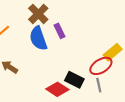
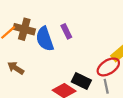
brown cross: (38, 14) -> (24, 29), moved, turned -30

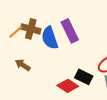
purple rectangle: (66, 31) -> (70, 31), size x1.6

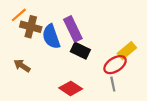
orange line: (16, 32) -> (19, 15), moved
black rectangle: (84, 77) -> (80, 51), moved

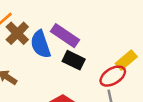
brown cross: (31, 27) -> (17, 33), turned 30
purple rectangle: (73, 29) -> (65, 36), turned -30

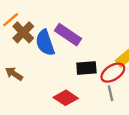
black rectangle: (74, 60) -> (86, 68), moved, turned -30

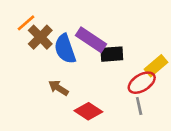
black rectangle: (86, 68) -> (112, 54), moved
brown arrow: (14, 74) -> (58, 88), moved

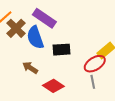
purple rectangle: (91, 40) -> (44, 18), moved
black rectangle: (112, 54) -> (61, 50), moved

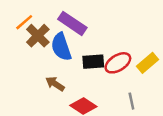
red ellipse: (95, 64) -> (118, 63), moved

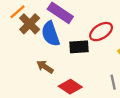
red ellipse: (118, 63) -> (101, 32), moved

